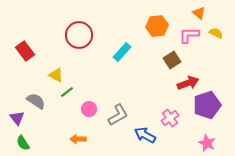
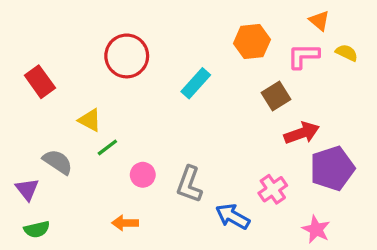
gray L-shape: (118, 115) -> (189, 184), turned 140
green semicircle: (23, 143) -> (37, 229), turned -70
pink star: (207, 143) -> (316, 229), moved

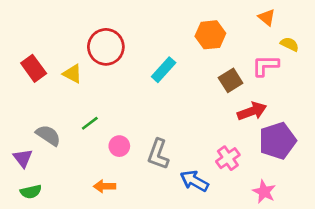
pink L-shape: (303, 56) -> (265, 66), moved
yellow triangle: (90, 120) -> (72, 74), moved

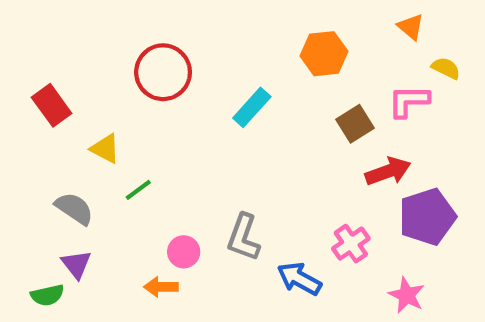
yellow triangle: (72, 74) -> (105, 149), moved
pink circle: (119, 146) -> (184, 252), moved
purple triangle: (23, 158) -> (76, 264), moved

